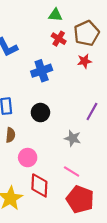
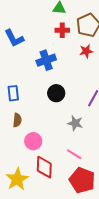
red cross: (59, 39) -> (62, 30), turned -32
black circle: (40, 113) -> (56, 93), moved

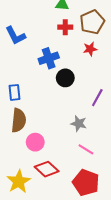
black circle: (56, 93) -> (65, 78), moved
brown semicircle: (17, 120) -> (19, 120), size x1.6
pink line: (74, 154) -> (86, 149), moved
red diamond: (44, 167) -> (47, 169), turned -50

